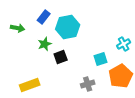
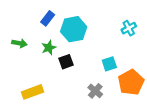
green arrow: (18, 28) -> (19, 43), moved
cyan cross: (124, 44) -> (129, 28), moved
gray cross: (88, 84) -> (95, 91), turned -32

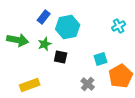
green arrow: (19, 43) -> (18, 40), size x1.5
black square: (66, 62) -> (61, 57), turned 32

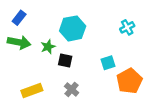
blue rectangle: (44, 17) -> (19, 18), moved
gray cross: (88, 84) -> (72, 89), moved

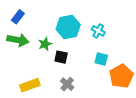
cyan cross: (127, 27) -> (98, 31), moved, turned -32
cyan square: (108, 63) -> (101, 59), turned 32

